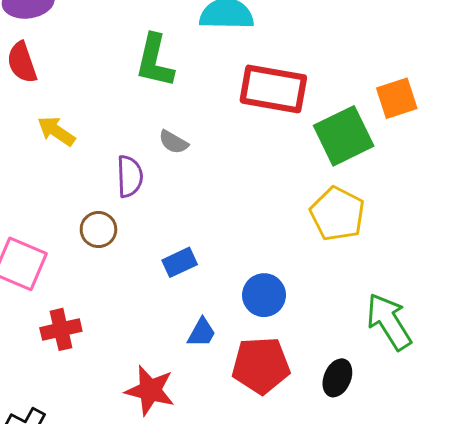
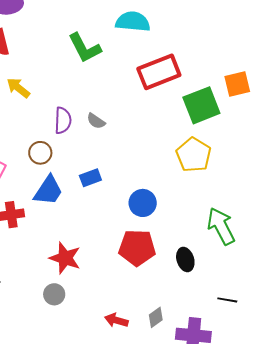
green L-shape: (155, 61) -> (85, 48), turned -45
red rectangle: (273, 89) -> (159, 72), turned -36
gray semicircle: (173, 142) -> (96, 121), moved
blue trapezoid: (202, 333) -> (48, 191), moved, size x1.6
black ellipse: (337, 378) -> (185, 259), turned -45

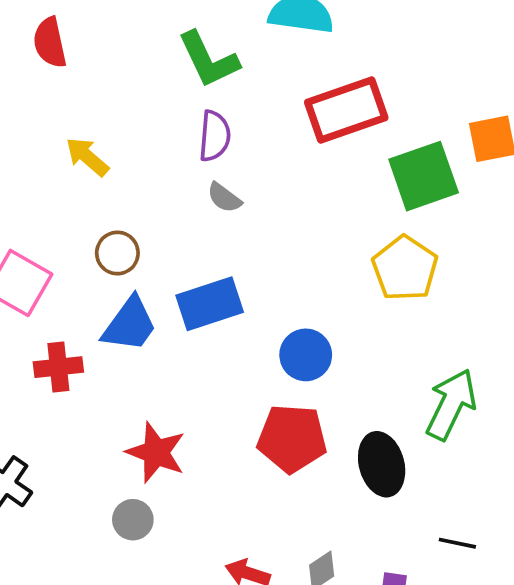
yellow arrow: (18, 88) -> (87, 157), moved
purple semicircle: (63, 120) -> (215, 136), moved
blue rectangle: (90, 178) -> (210, 304), size x1.6
green arrow: (221, 226) -> (451, 404), turned 51
black ellipse: (185, 259) -> (382, 464), size x1.4

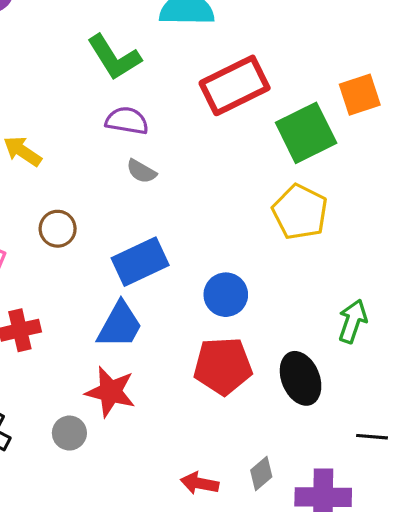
purple semicircle: (215, 136) -> (127, 121), turned -78
blue trapezoid: (130, 324) -> (120, 325), moved
green arrow: (451, 404) -> (353, 321), size x0.7
gray circle: (133, 520) -> (69, 433), moved

